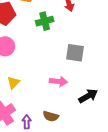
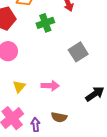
gray square: (75, 53) -> (78, 52), turned -36
pink arrow: (58, 81) -> (50, 86), moved

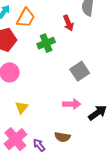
pink arrow: (50, 86) -> (72, 104), moved
purple arrow: (36, 125) -> (39, 145), turned -32

